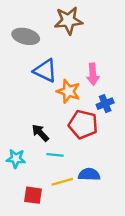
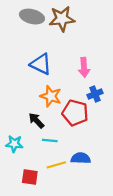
gray ellipse: (26, 36) -> (32, 17), moved
orange star: (68, 91) -> (51, 96), moved

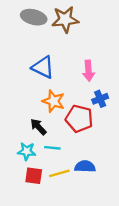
cyan star: (14, 144) -> (27, 151), moved
red square: (30, 177) -> (34, 176), moved

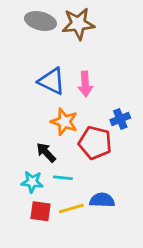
pink arrow: (88, 71) -> (85, 84), moved

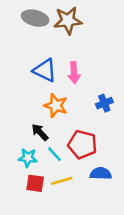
red pentagon: (95, 143) -> (82, 144), moved
cyan line: (63, 178) -> (55, 154), turned 42
blue semicircle: (102, 200) -> (101, 174), moved

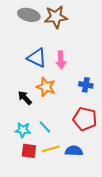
blue cross: (104, 103) -> (86, 85), turned 32
black arrow: (40, 132) -> (25, 98), moved
red pentagon: (82, 144) -> (85, 119), moved
blue semicircle: (101, 174) -> (74, 151), moved

